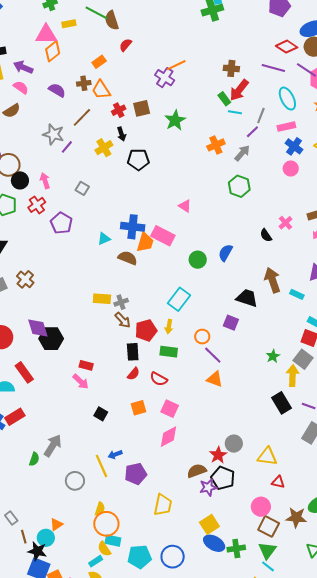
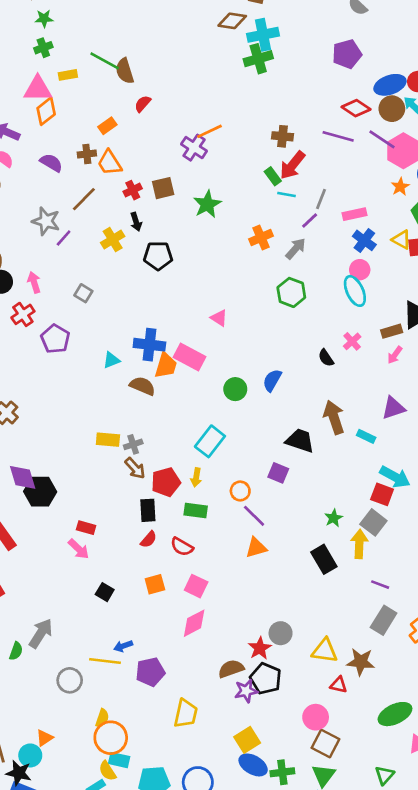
cyan ellipse: (287, 99) -> (355, 291), moved
orange triangle: (215, 379) -> (256, 548), turned -36
black rectangle: (281, 403) -> (324, 559), moved
yellow line: (101, 466) -> (105, 661), turned -60
brown star: (296, 517) -> (361, 662), moved

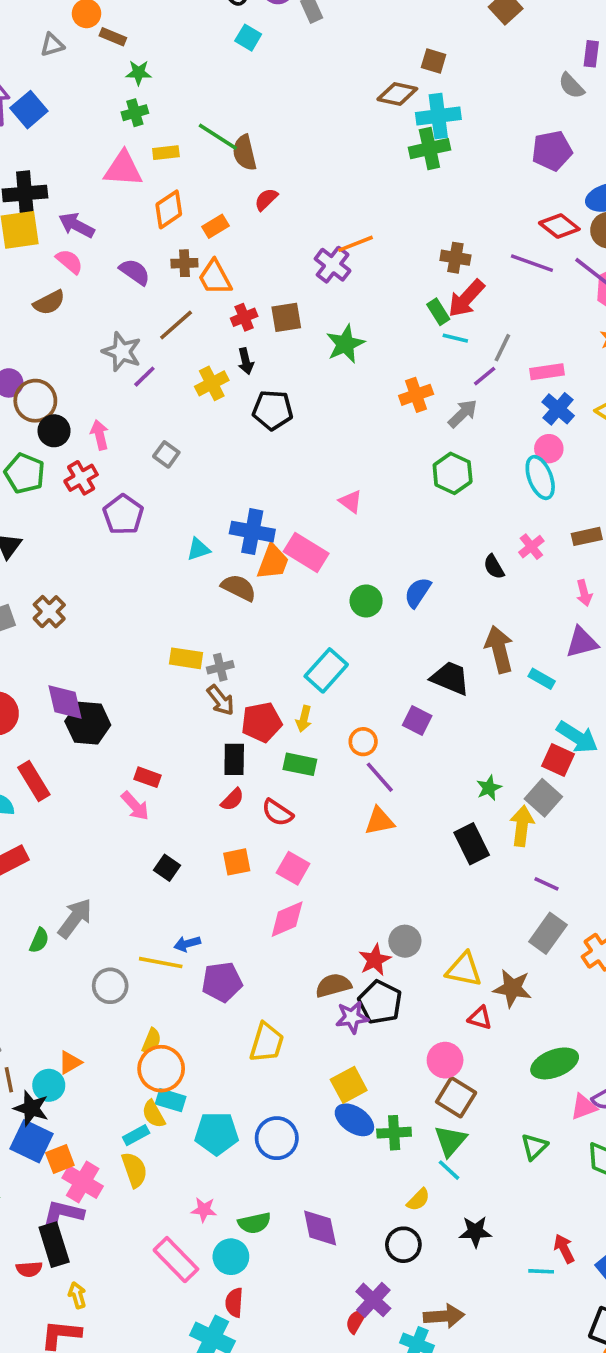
orange diamond: (46, 111) -> (169, 209), moved
pink arrow: (395, 355) -> (584, 593), moved, turned -54

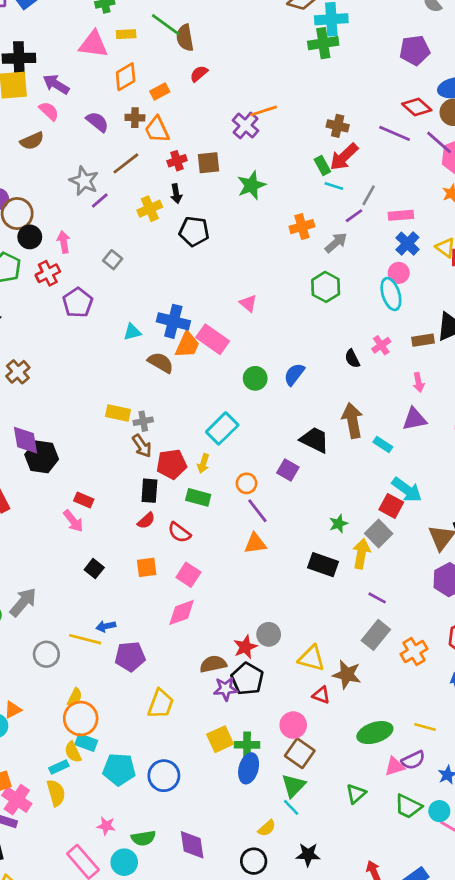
black rectangle: (472, 844) -> (323, 565), turned -48
blue ellipse: (354, 1120) -> (249, 768), moved, turned 68
green cross: (394, 1133) -> (247, 745), moved

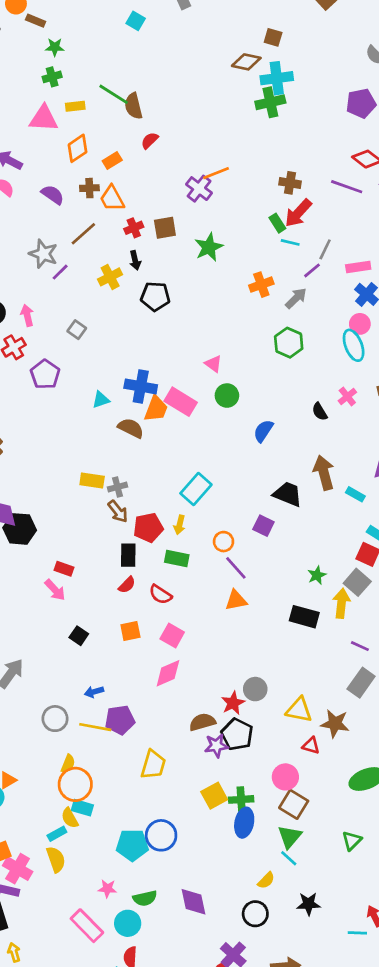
green circle: (255, 378) -> (227, 396), moved
yellow line: (85, 639) -> (95, 727), moved
gray circle: (46, 654) -> (55, 719), moved
cyan pentagon: (119, 769) -> (132, 845), moved

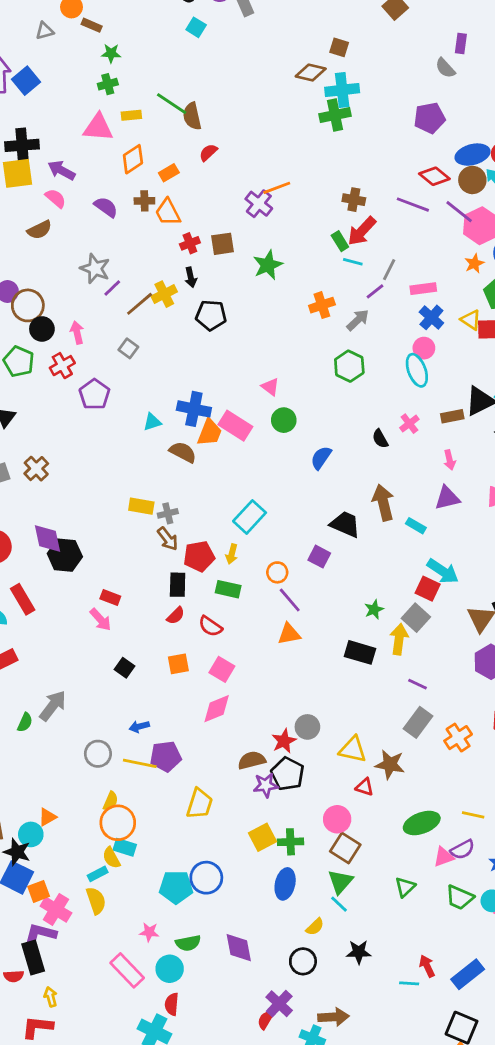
brown line: (83, 234) -> (140, 304), moved
blue ellipse: (244, 823) -> (285, 884), moved

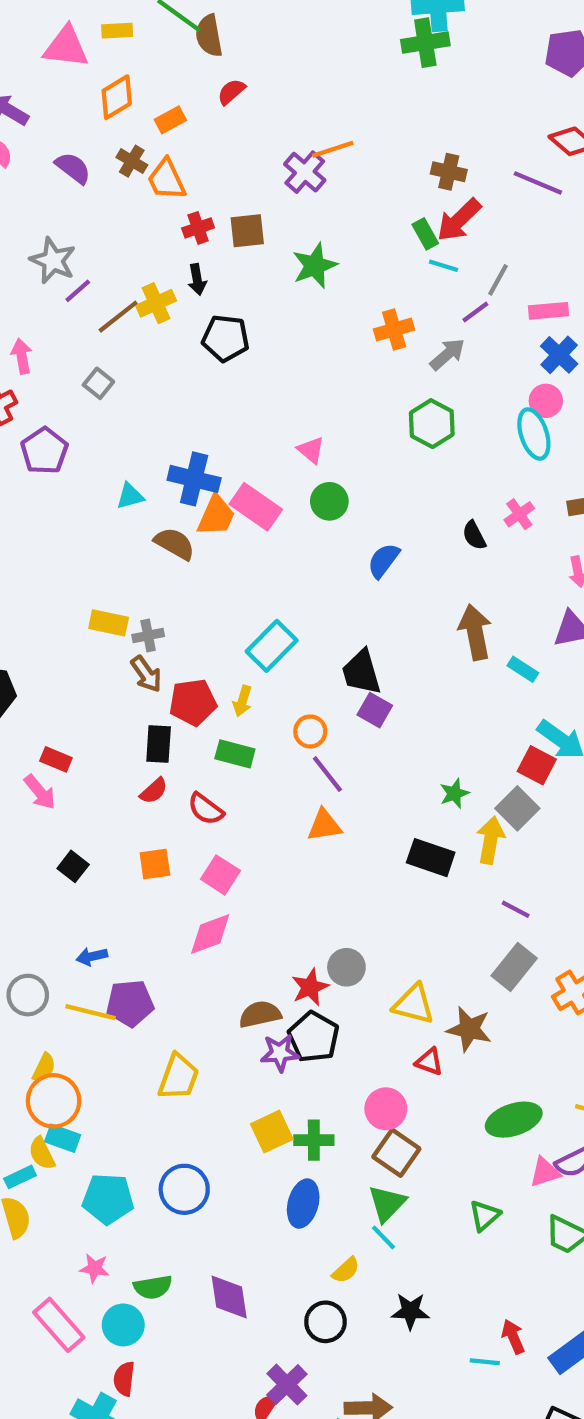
brown cross: (144, 201) -> (132, 161), turned 30
black trapezoid: (345, 524) -> (361, 672), moved, turned -132
cyan pentagon: (176, 887) -> (108, 1199), moved

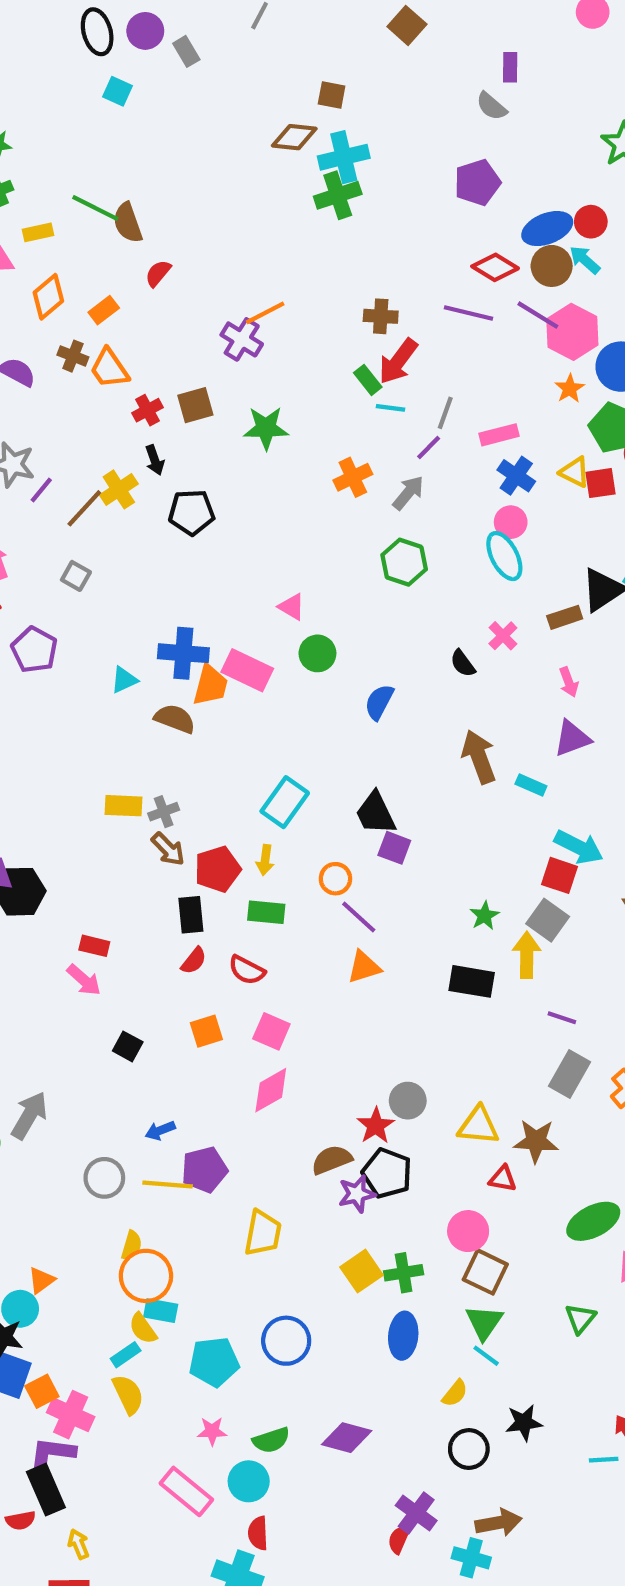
green star: (315, 266) -> (266, 428), turned 30
purple diamond: (229, 1297) -> (347, 1438), turned -57
black circle: (325, 1322) -> (469, 1449), moved

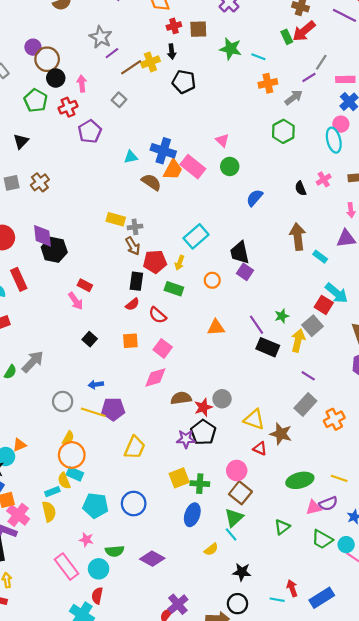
cyan line: (390, 408) -> (258, 57), moved
purple line: (359, 917) -> (256, 325), moved
brown semicircle: (332, 1160) -> (181, 398), moved
black circle: (469, 1449) -> (237, 604), moved

